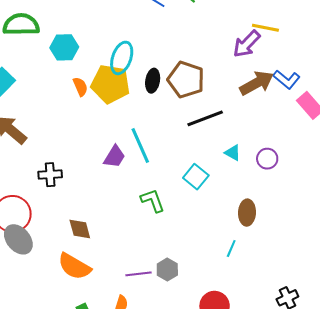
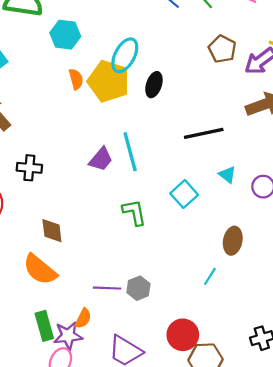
brown pentagon: (186, 80) -> (222, 49), moved, size x0.7

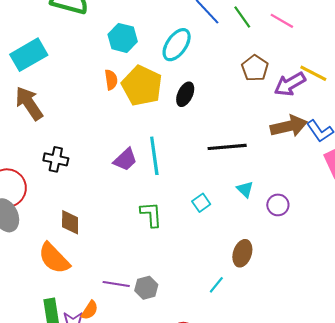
cyan hexagon: (65, 35) -> (123, 38), moved
cyan ellipse: (125, 55) -> (177, 45), moved
cyan square: (184, 194) -> (201, 203), size x0.7

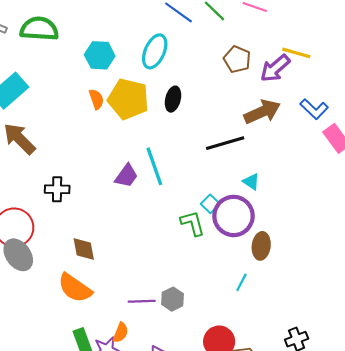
brown arrow: (289, 126) -> (262, 112), moved
purple circle: (278, 205) -> (234, 216), moved, size x1.8
green L-shape: (151, 214) -> (193, 223), moved

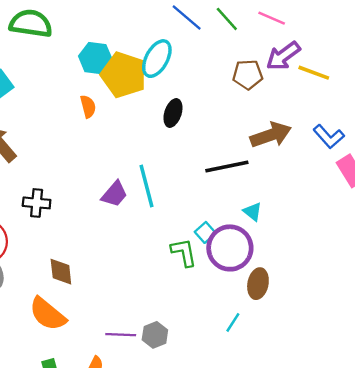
brown pentagon: (237, 59) -> (248, 75), turned -30
purple arrow: (275, 68) -> (283, 56), moved
yellow pentagon: (128, 99) -> (124, 75), moved

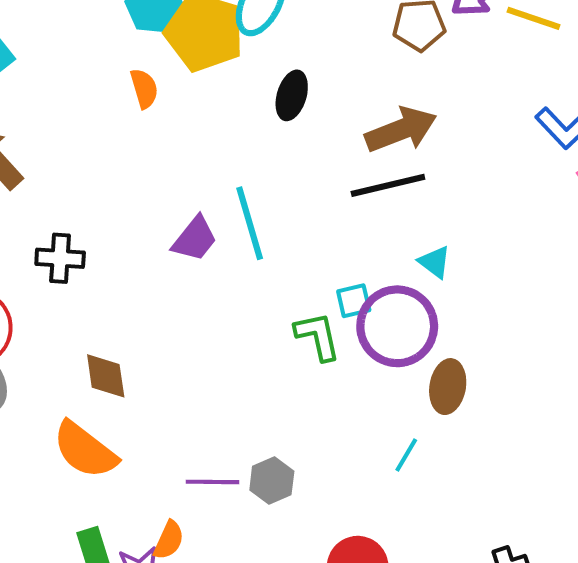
brown arrow: (271, 135) -> (401, 130), moved
cyan square: (205, 232) -> (354, 301), turned 30

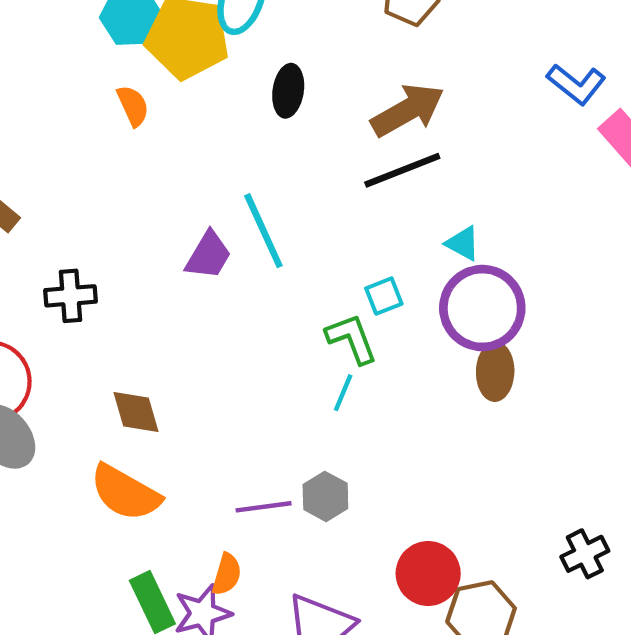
purple circle: (397, 326) -> (482, 308), moved
cyan line: (406, 455) -> (343, 393), moved

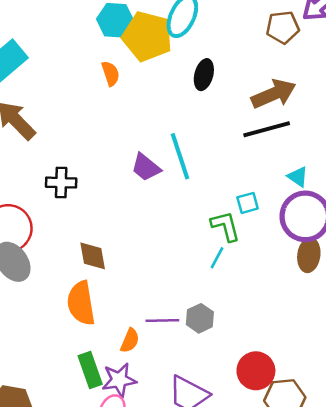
purple trapezoid: (208, 255) -> (146, 167), turned 92
orange semicircle: (125, 493) -> (81, 303), turned 45
orange semicircle: (227, 574) -> (130, 340), moved

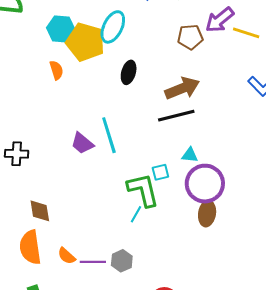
cyan triangle: (298, 177) -> (190, 155), moved, turned -30
green L-shape: (226, 226) -> (143, 190), size x1.4
orange semicircle: (130, 340) -> (67, 256), moved, turned 108

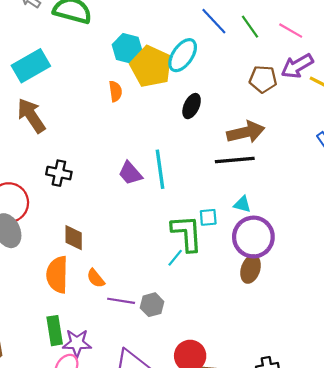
orange semicircle: (67, 256) -> (96, 278), moved

